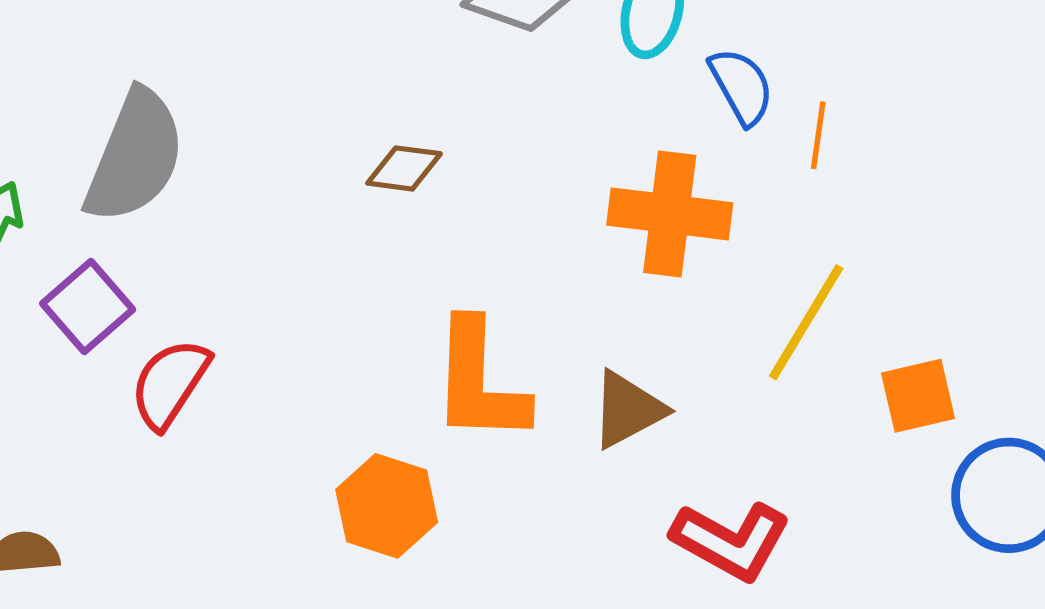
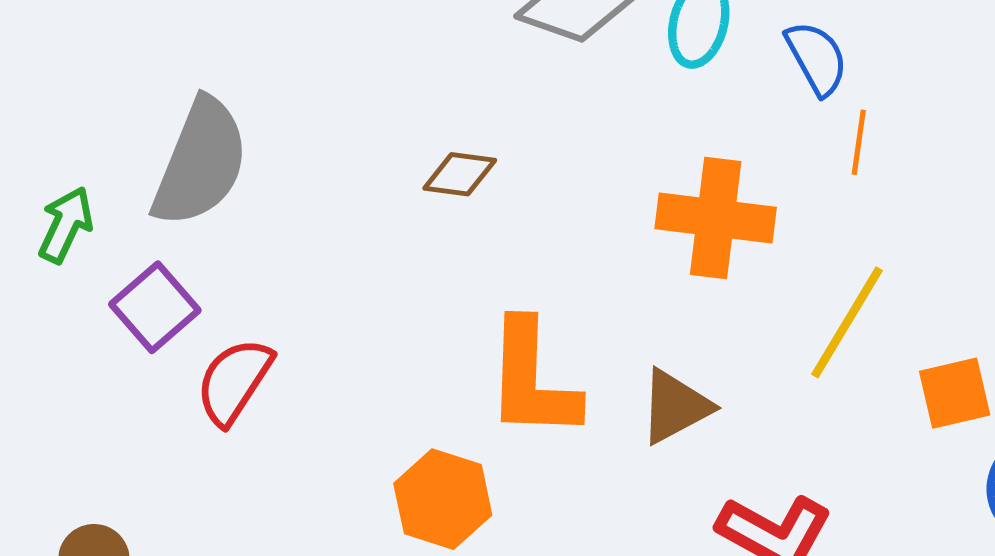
blue semicircle: (741, 86) -> (817, 58), moved

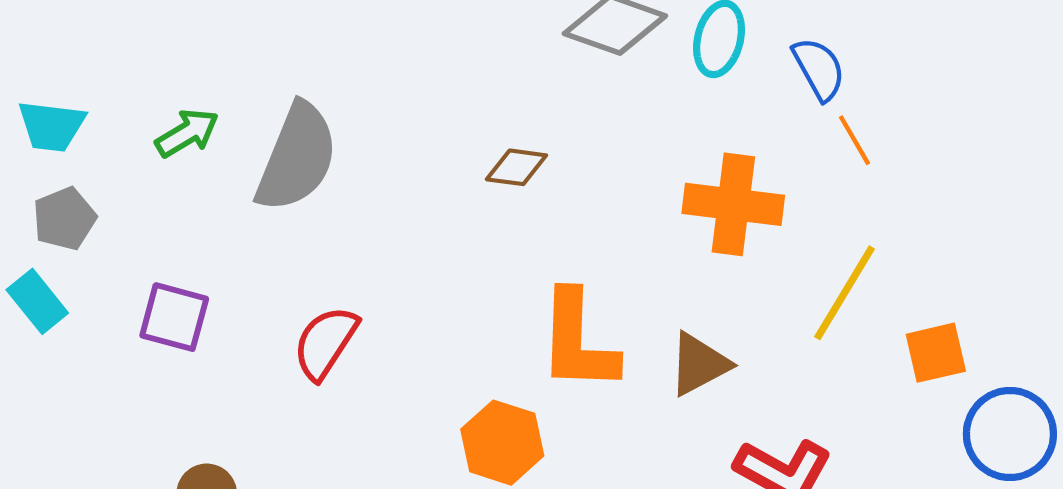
orange line: (859, 142) -> (855, 140), turned -38
green arrow: (66, 225) -> (187, 133), moved, turned 34
purple square: (155, 307) -> (174, 317), moved, turned -34

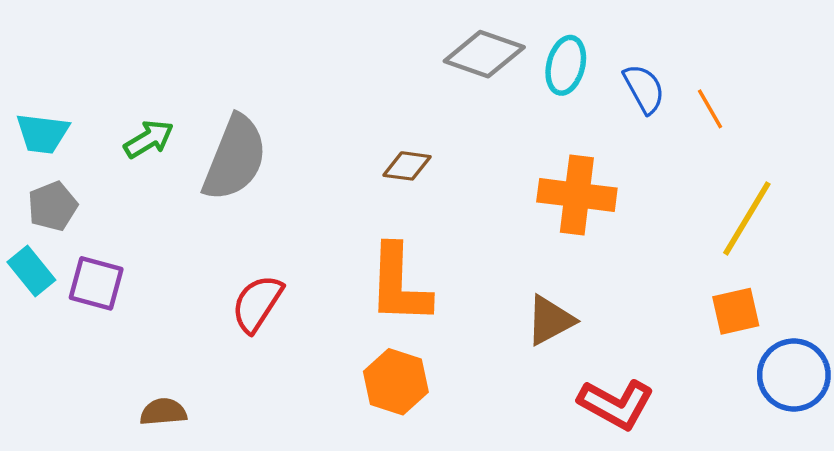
orange line: (855, 140) -> (710, 109), moved
yellow line: (845, 293) -> (747, 218), moved
purple square: (174, 317) -> (96, 283), moved
orange L-shape: (578, 341) -> (399, 284), moved

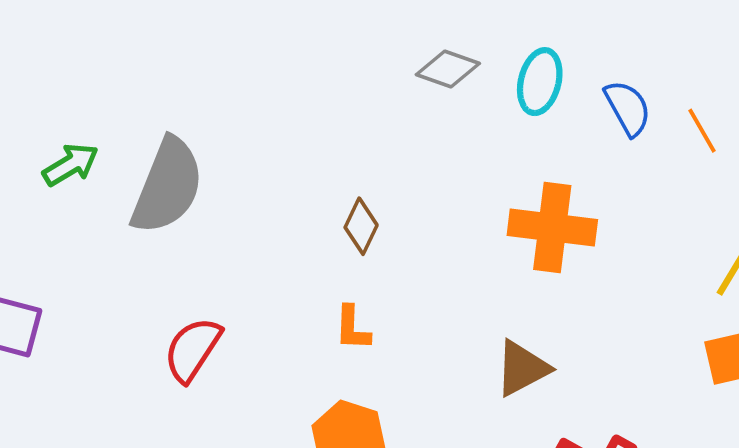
gray diamond: (484, 54) -> (448, 69), size x0.7
brown diamond: (407, 166) -> (361, 226), moved, turned -72
orange L-shape: (399, 284) -> (352, 328), size x0.5

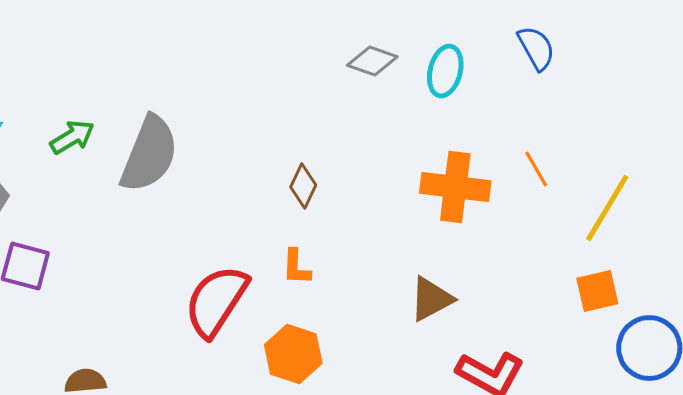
blue semicircle: (628, 108) -> (536, 48), moved
orange line: (702, 131) -> (536, 169), moved
red semicircle: (193, 349) -> (216, 301), moved, size x1.4

